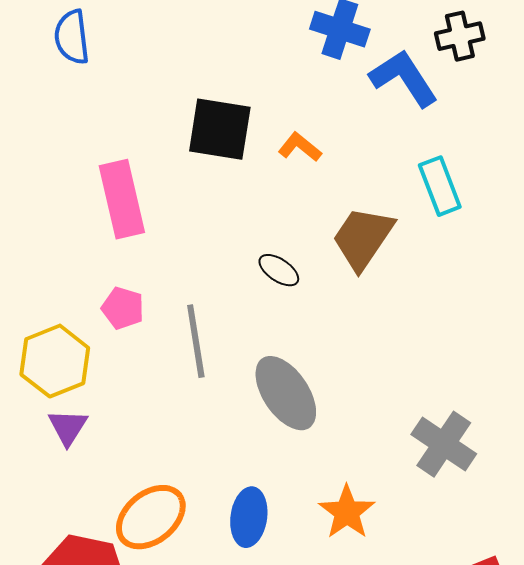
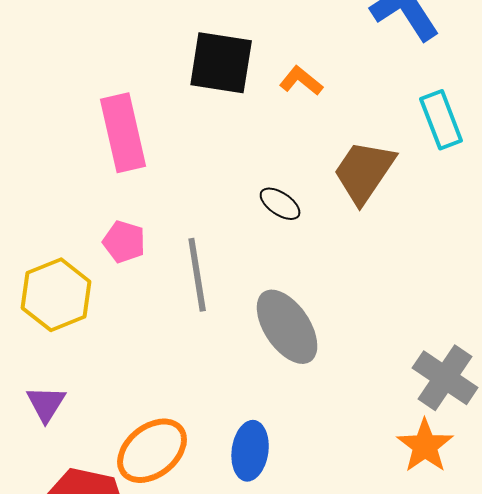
purple triangle: (68, 427) -> (46, 404), moved
orange star: (347, 512) -> (425, 446), moved

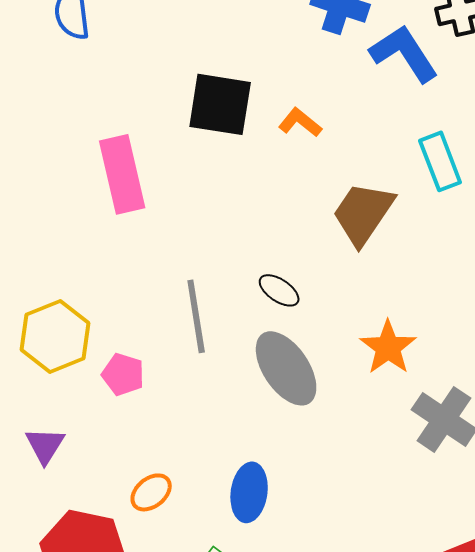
black ellipse: (280, 204) -> (279, 290), moved
pink pentagon: (124, 242) -> (123, 374), moved
orange star: (425, 446) -> (388, 347), moved
orange ellipse: (152, 451) -> (151, 492), size x0.6

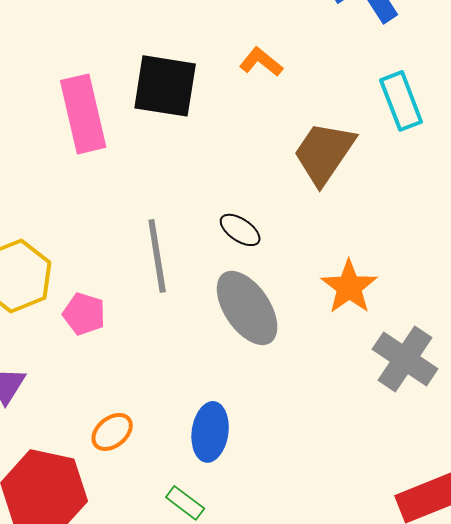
black square: (220, 104) -> (165, 86), moved

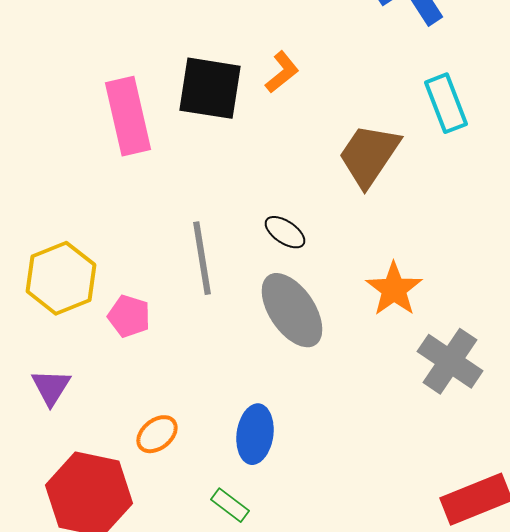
orange L-shape: (261, 62) -> (282, 72), moved, turned 102

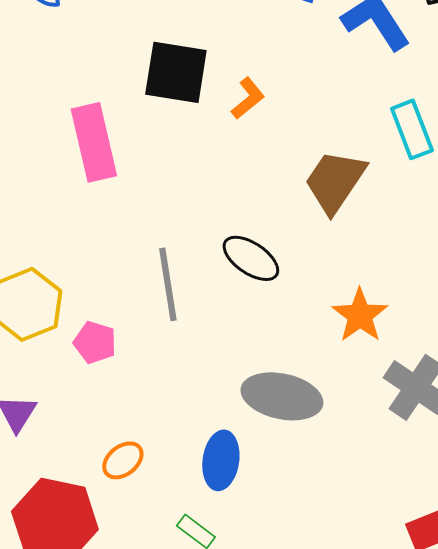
black square: (210, 88) -> (176, 72), moved
black ellipse: (285, 232) -> (251, 258), size x1.4
gray ellipse: (292, 310) -> (282, 396), moved, turned -44

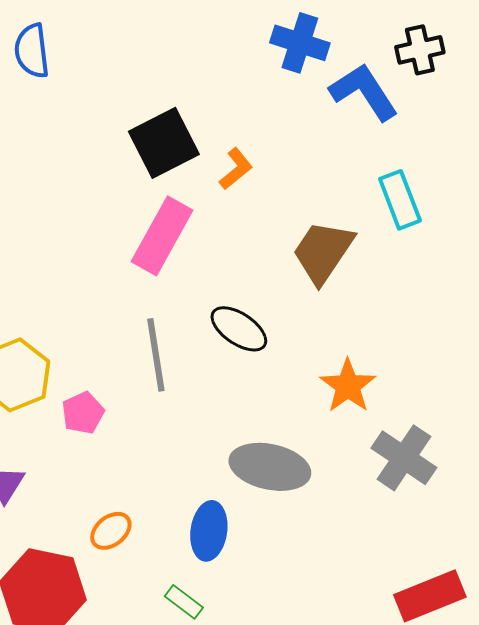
black square: (176, 72) -> (164, 143), turned -36
pink rectangle: (94, 142) -> (162, 236), moved, turned 42
pink pentagon: (95, 342) -> (83, 413), turned 30

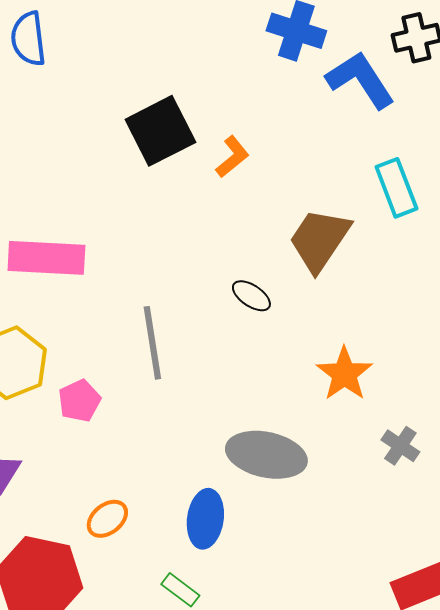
pink rectangle: (162, 236) -> (46, 258), moved, turned 64
black ellipse: (239, 329) -> (251, 296), moved, size x0.7
gray cross: (404, 458) -> (400, 446), size x0.6

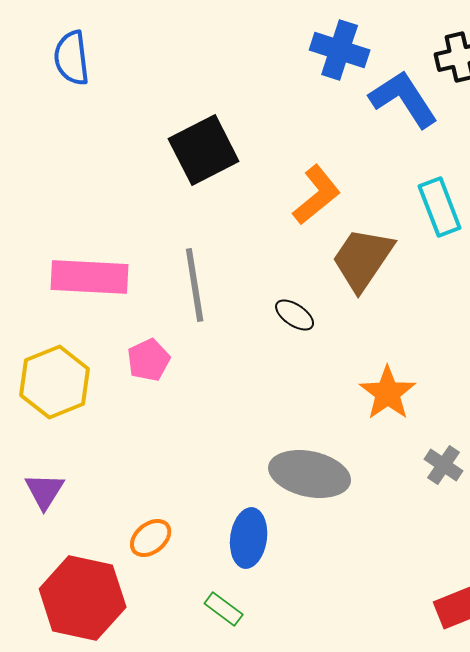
orange L-shape: (232, 157) -> (317, 195), moved, size x1.4
gray line: (152, 343) -> (195, 285), moved
pink pentagon: (79, 401) -> (149, 360), moved

